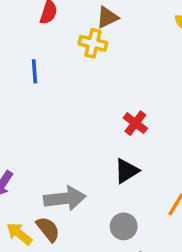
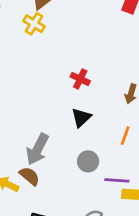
yellow cross: (93, 43) -> (34, 24), turned 30
gray arrow: (65, 198) -> (38, 149), turned 136

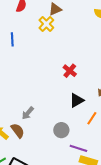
black triangle: (81, 118) -> (77, 100), moved
gray arrow: (38, 149) -> (28, 113), size x0.6

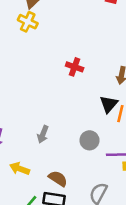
black triangle: (77, 100) -> (109, 104), moved
brown semicircle: (18, 131) -> (58, 179), moved

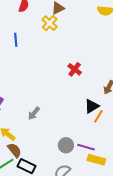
gray circle: (89, 140) -> (66, 145), moved
brown semicircle: (58, 179) -> (14, 150), moved

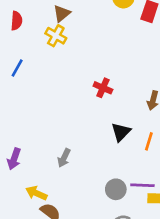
blue line: (16, 40) -> (17, 68), turned 48
black triangle: (92, 106) -> (121, 132), moved

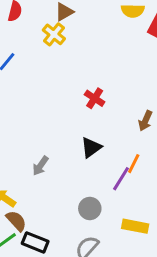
black triangle: (121, 132) -> (91, 147), moved
purple line: (142, 185) -> (121, 179), moved, turned -70

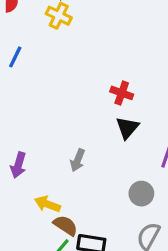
red cross: (95, 98) -> (122, 93), moved

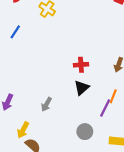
red cross: (122, 93) -> (81, 65), turned -32
yellow arrow: (47, 204) -> (23, 130), turned -91

